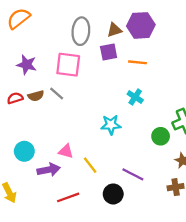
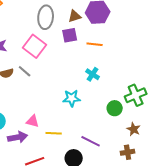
pink square: (68, 65) -> (35, 46), turned 30
yellow line: (90, 165) -> (54, 133), turned -49

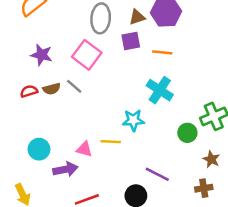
cyan cross: (93, 74) -> (160, 90), size x1.5
yellow line: (54, 133) -> (111, 142), moved

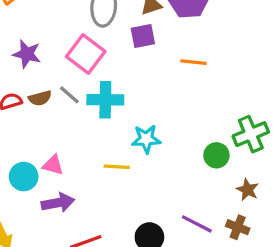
orange line: (162, 52) -> (194, 62), moved
cyan cross: (160, 90) -> (105, 100), moved, turned -32
pink triangle: (84, 149) -> (53, 165), moved
purple line: (157, 174) -> (197, 224), moved
brown cross: (204, 188) -> (238, 227), turned 30

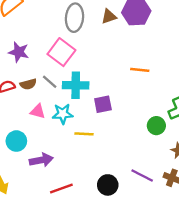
purple square: (143, 36) -> (103, 104), moved
orange line: (194, 62) -> (140, 70), moved
cyan star: (146, 139) -> (63, 114), moved
pink triangle: (53, 165) -> (38, 111), moved

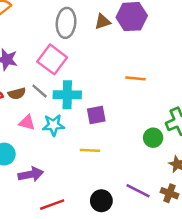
yellow line: (84, 134) -> (90, 150), moved

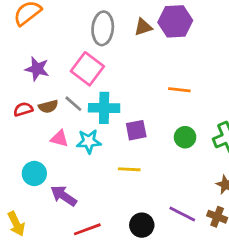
green circle: (153, 138) -> (185, 137), moved
purple arrow: (31, 174) -> (64, 196), turned -135

